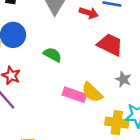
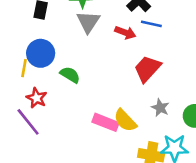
red trapezoid: (110, 45) -> (147, 69), turned -76
green semicircle: (52, 55) -> (70, 75), moved

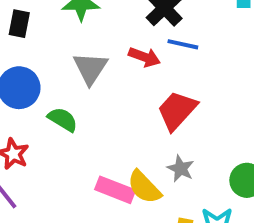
gray triangle: (88, 22) -> (90, 68), moved
gray star: (160, 108) -> (181, 169), moved

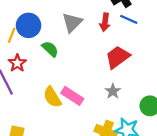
red arrow: (144, 57) -> (105, 22), turned 66
yellow semicircle: (144, 187) -> (52, 97), moved

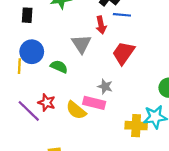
gray triangle: (72, 22) -> (81, 44), moved
red star: (17, 63) -> (47, 103), moved
gray star: (113, 91) -> (105, 86), moved

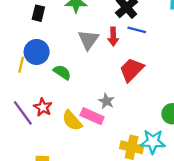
gray triangle: (81, 44) -> (88, 40), moved

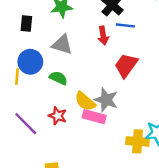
gray triangle: (88, 40) -> (62, 45), moved, turned -40
gray star: (106, 101) -> (106, 100), size x1.5
red star: (43, 107) -> (58, 116), moved
yellow semicircle: (72, 121) -> (85, 101), moved

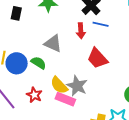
gray triangle: (62, 45) -> (53, 43), moved
blue circle: (30, 62) -> (17, 63), moved
red trapezoid: (126, 65) -> (97, 58), turned -85

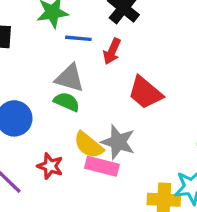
blue line: (101, 24) -> (78, 38), moved
red arrow: (81, 31) -> (112, 51), turned 35
green semicircle: (39, 63) -> (67, 102), moved

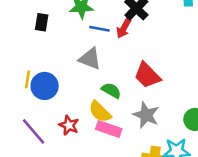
red arrow: (112, 51) -> (124, 28), moved
green semicircle: (67, 102) -> (111, 90), moved
gray star: (118, 142) -> (146, 115), moved

